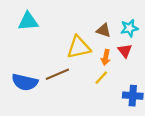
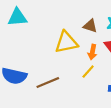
brown line: (57, 74) -> (48, 82), moved

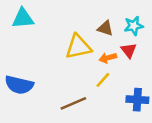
orange arrow: (92, 52) -> (108, 58), turned 64
brown line: (48, 82) -> (73, 103), moved

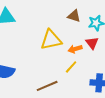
brown triangle: (105, 28) -> (74, 16), moved

